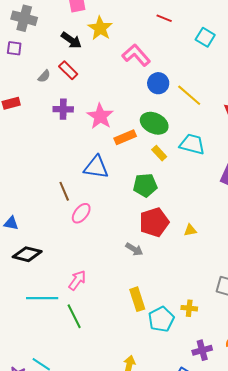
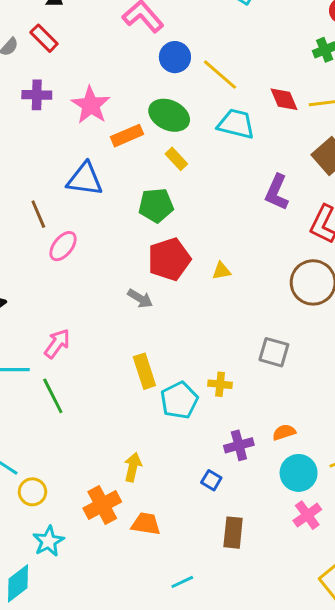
cyan trapezoid: (192, 144) -> (236, 124), moved

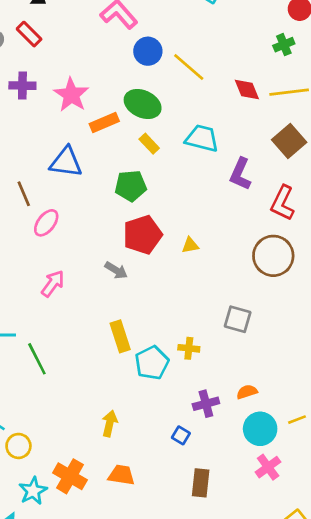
cyan trapezoid: (236, 124) -> (202, 138), moved
pink arrow: (57, 344) -> (53, 284), moved
orange cross: (102, 505) -> (70, 476), moved, turned -32

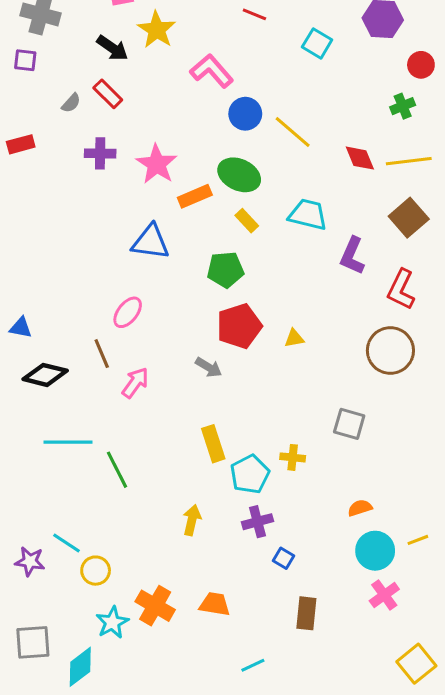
brown line: (24, 194) -> (102, 354), moved
purple cross: (206, 404) -> (257, 522), moved
yellow arrow: (110, 424) -> (192, 520), moved

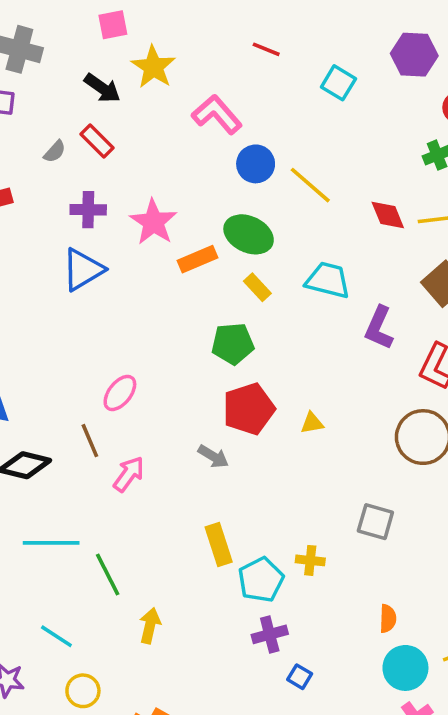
blue triangle: (151, 242) -> (83, 270), moved, turned -39
orange semicircle: (360, 508) -> (388, 619), turned 110
yellow arrow: (192, 520) -> (150, 626), moved
cyan line: (67, 543) -> (56, 636), moved

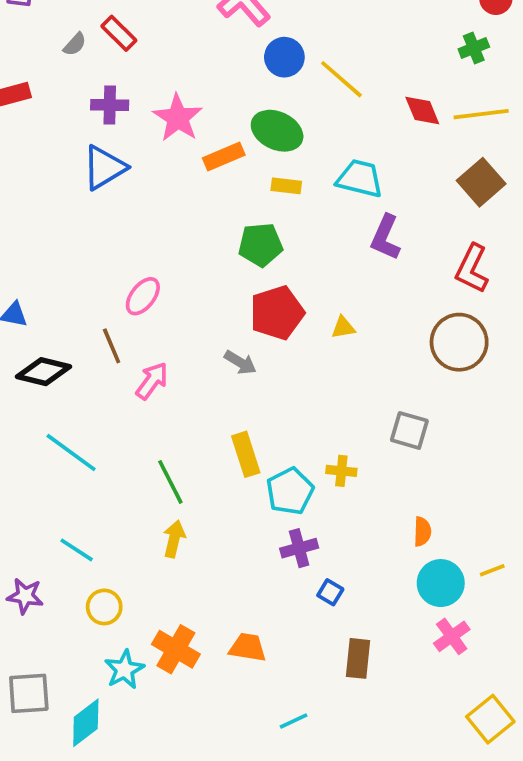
yellow rectangle: (257, 287) -> (286, 186), turned -40
purple L-shape: (379, 328) -> (386, 237), moved
cyan line: (51, 543) -> (71, 453), turned 36
green line: (108, 575) -> (170, 482), moved

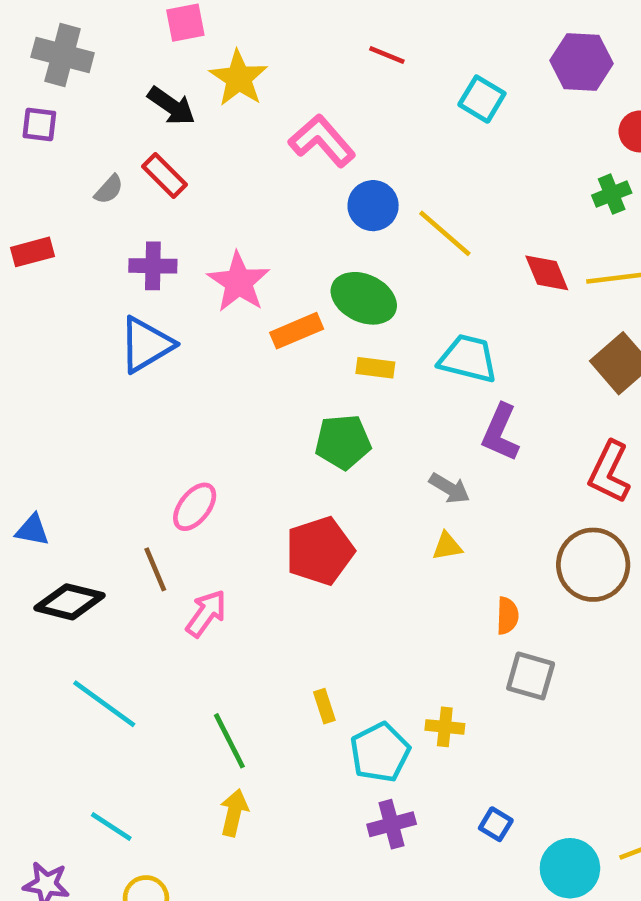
red pentagon: (277, 313) -> (320, 551), moved
gray arrow: (240, 362) -> (449, 488), moved
yellow rectangle: (246, 454) -> (324, 706), size x0.6
orange semicircle: (422, 532) -> (507, 616), moved
blue square: (330, 592) -> (496, 824), moved

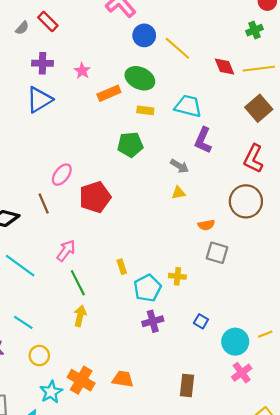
pink star: (239, 282) -> (82, 71), size x0.6
red pentagon: (320, 551) -> (95, 197), moved
pink arrow: (206, 613) -> (66, 251), moved
orange semicircle: (507, 616) -> (206, 225), turned 77

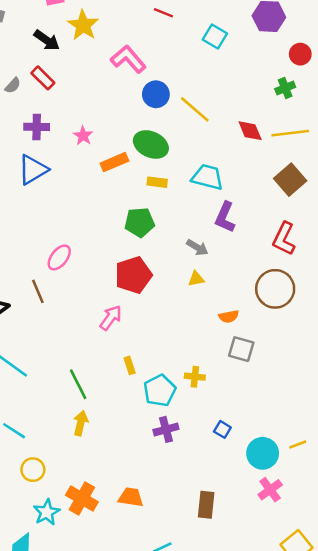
red pentagon: (95, 197) -> (133, 275), moved
pink arrow: (66, 251) -> (111, 318), moved

